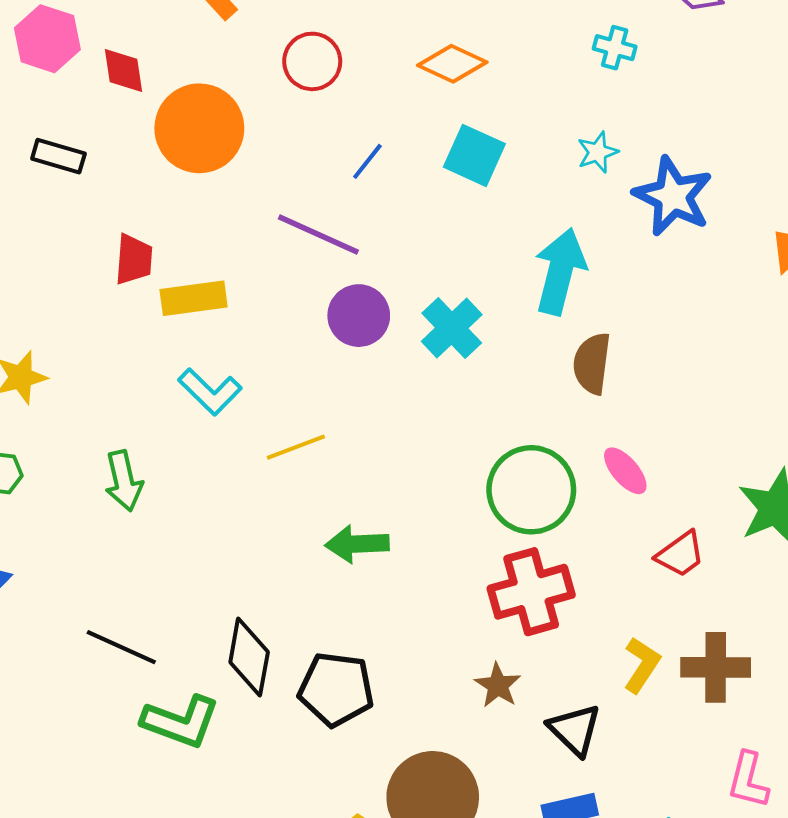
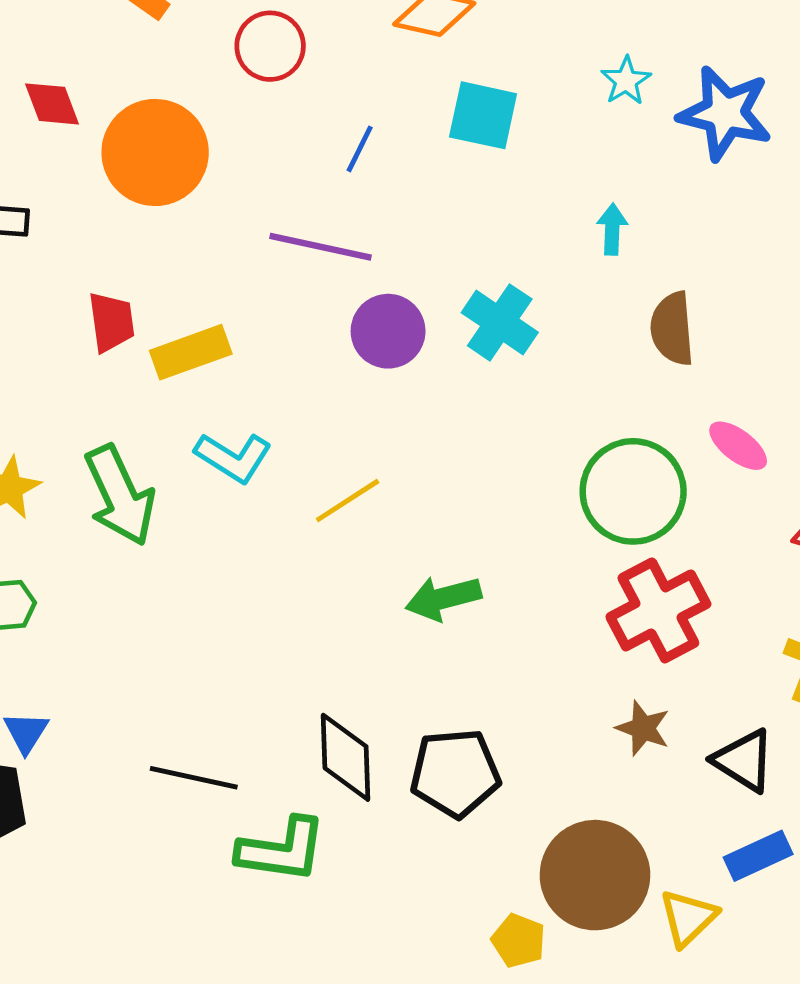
cyan arrow: (560, 271) -> (612, 229), size x0.5
green arrow: (124, 481) -> (120, 495), moved, size x1.4

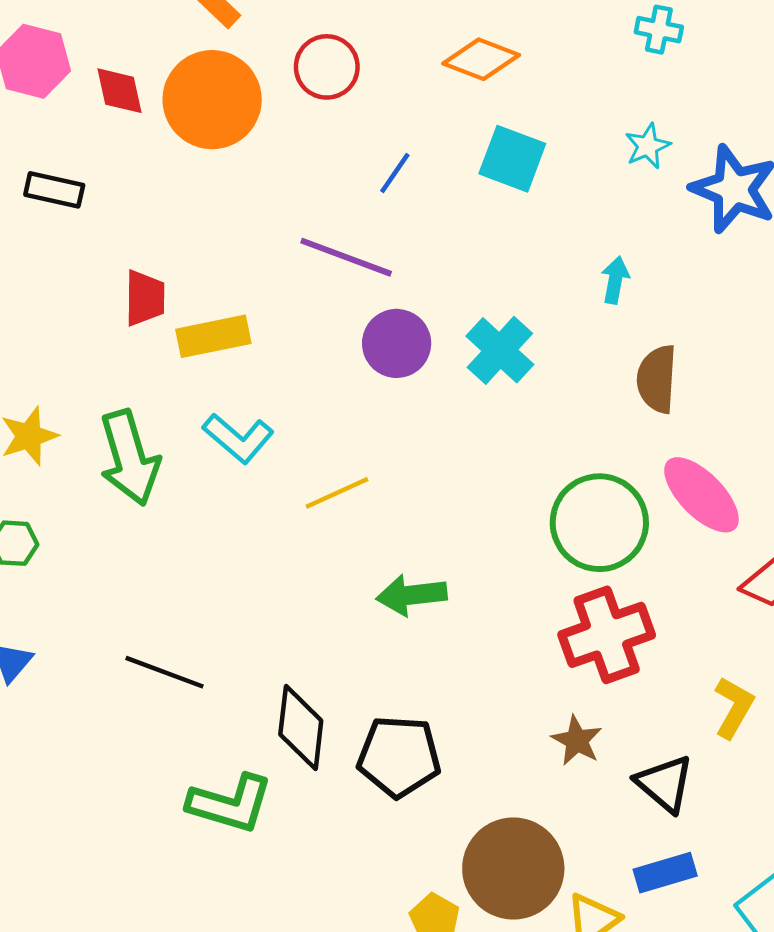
orange circle: (155, 152) -> (212, 100), moved
pink ellipse: (738, 446) -> (701, 495), size x1.5
black line: (194, 778) -> (164, 672), moved

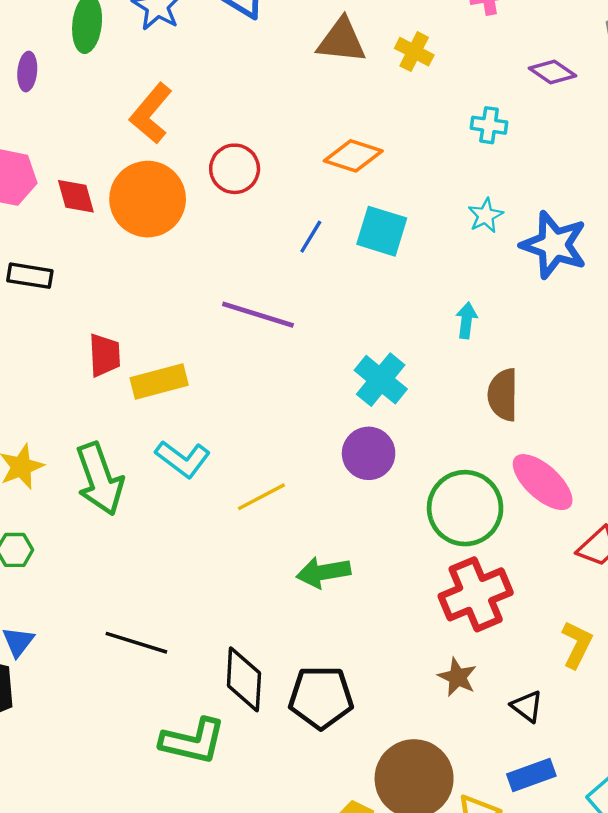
blue line: (395, 173) -> (311, 237), moved
purple circle: (397, 343) -> (369, 453), moved
black triangle: (665, 784) -> (527, 706), size x0.7

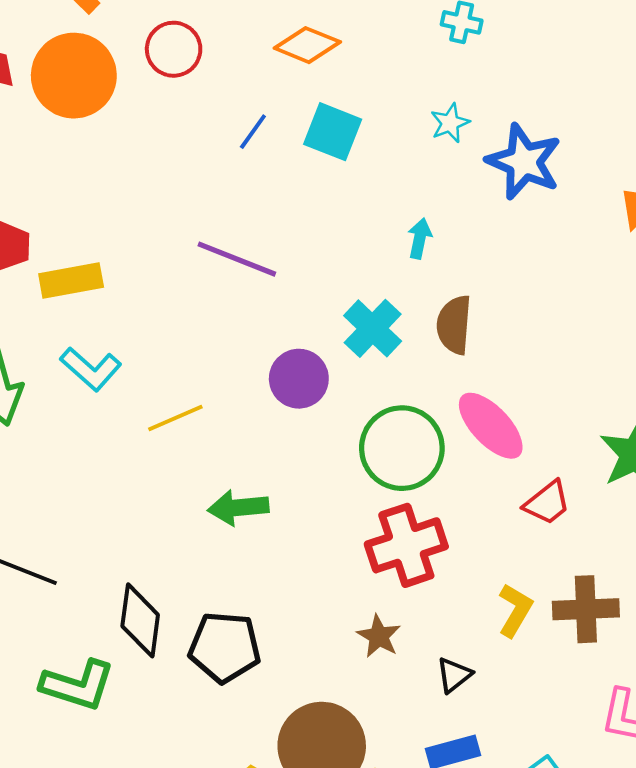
purple line: (258, 315) -> (237, 259), moved
cyan cross: (381, 380) -> (373, 328), moved
black triangle: (527, 706) -> (454, 675), turned 40

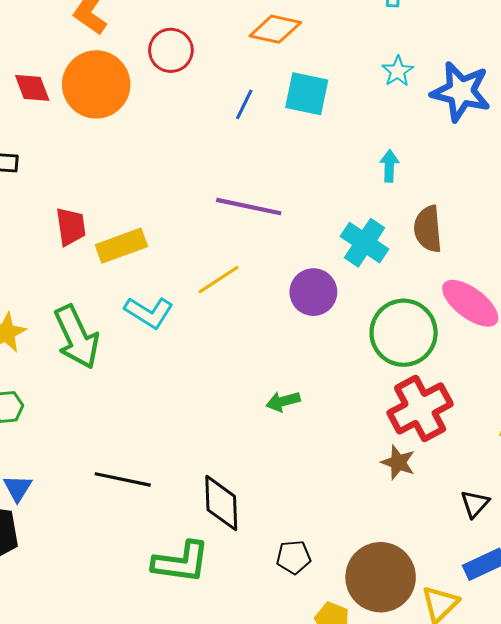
yellow line: (175, 418) -> (219, 280), moved
green arrow: (238, 508) -> (283, 401), size x0.7
brown star: (379, 636) -> (398, 462), moved
black pentagon: (225, 647) -> (294, 557), moved, size x0.6

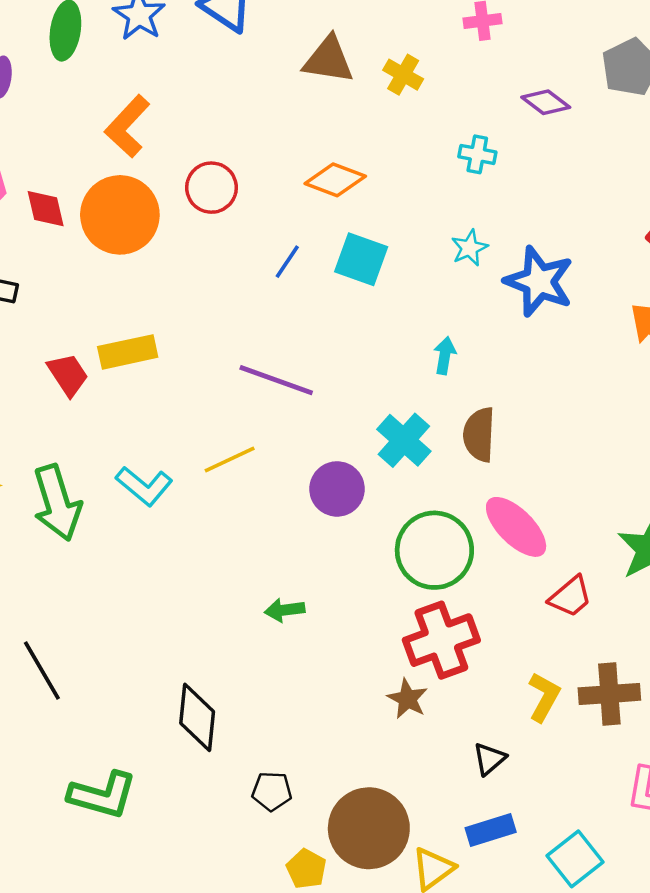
red trapezoid: (71, 227) -> (68, 375), turned -33
yellow rectangle: (121, 246) -> (128, 352), moved
black line: (123, 479) -> (42, 670), moved, turned 40
green L-shape: (181, 562) -> (103, 795), moved

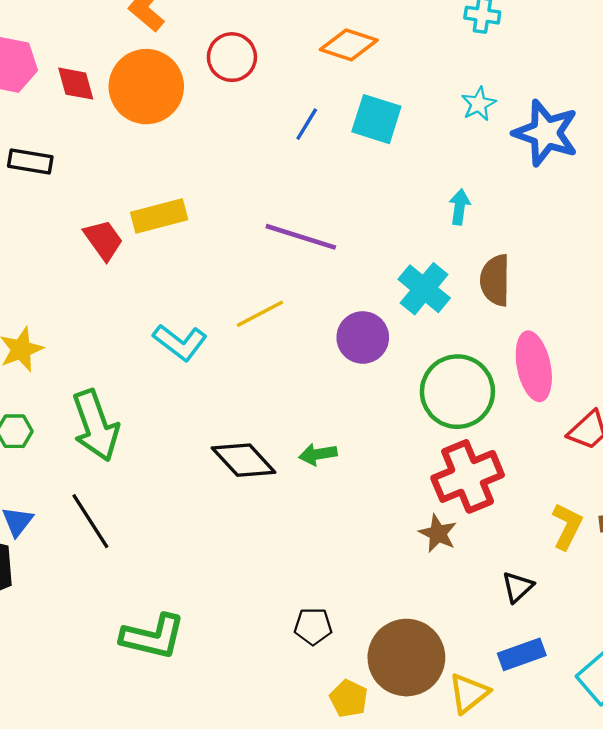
green arrow: (57, 503) -> (96, 426), moved
pink ellipse: (516, 527) -> (534, 366), turned 36
black diamond: (197, 717) -> (244, 460), moved, turned -46

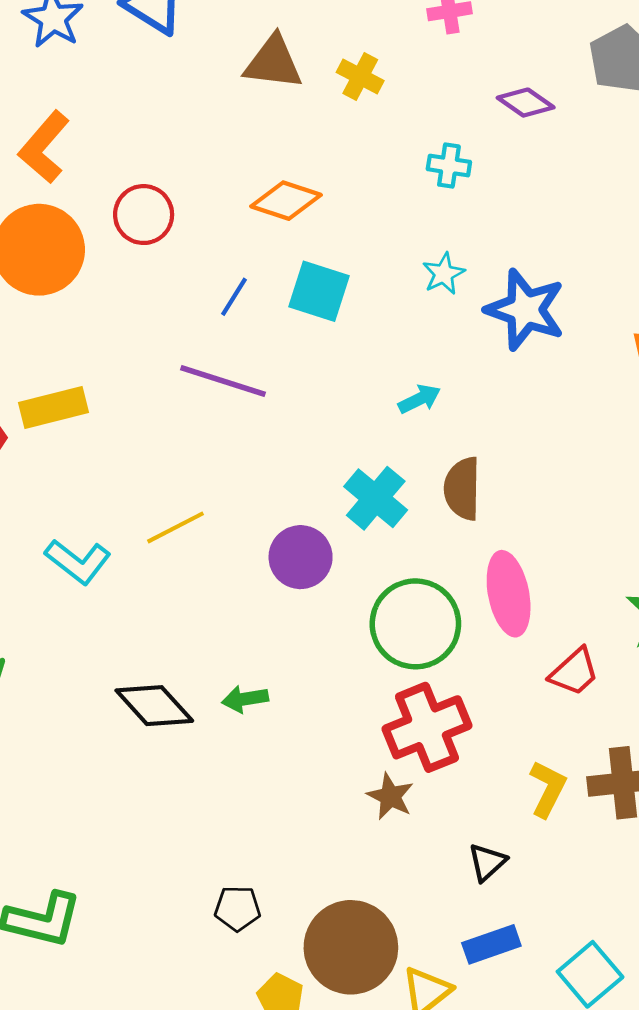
cyan arrow: (459, 207) -> (419, 399), turned 56
purple line: (301, 237) -> (223, 381), moved

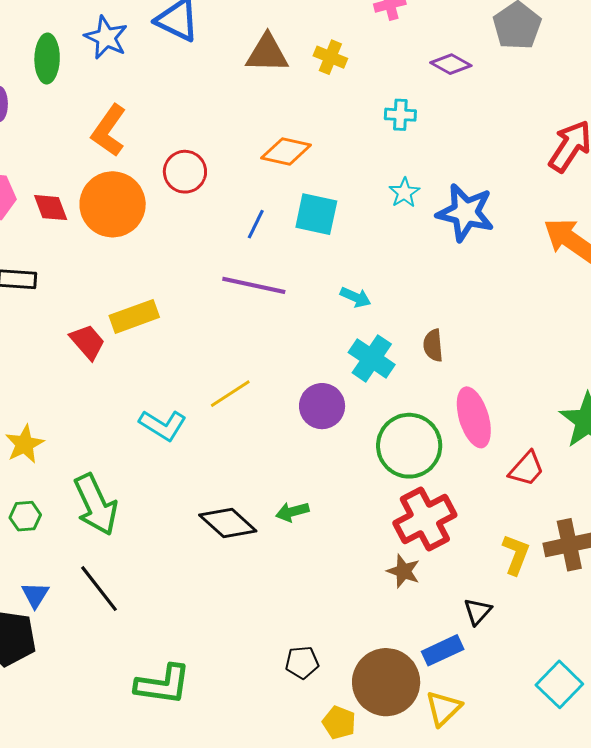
cyan arrow: (419, 399) -> (356, 297), moved, turned 56
brown semicircle: (462, 489) -> (433, 345), size x0.7
blue rectangle: (491, 944) -> (443, 650), moved

